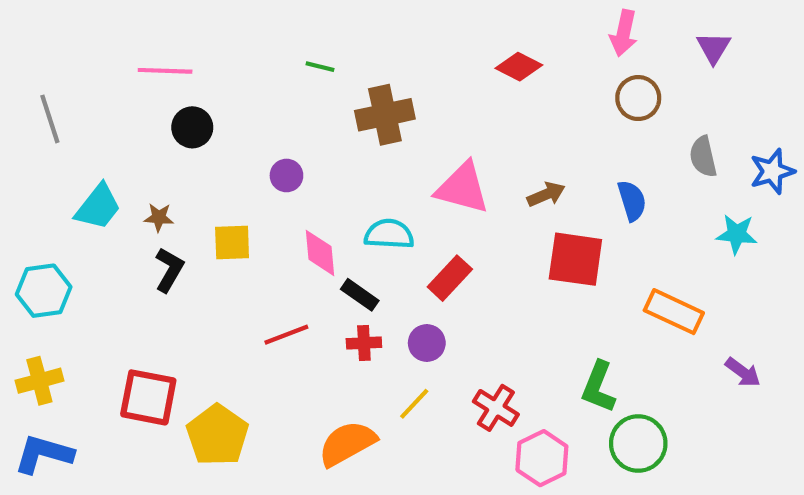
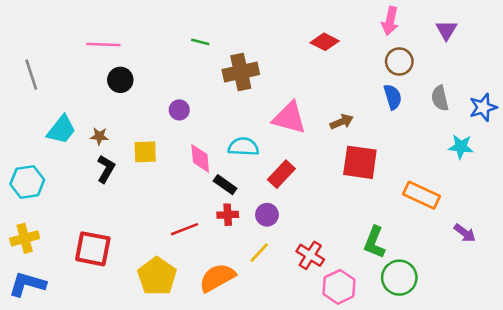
blue semicircle: (632, 201) -> (393, 97), moved
red line: (286, 335) -> (184, 229), moved
yellow pentagon: (217, 435) -> (157, 276), moved

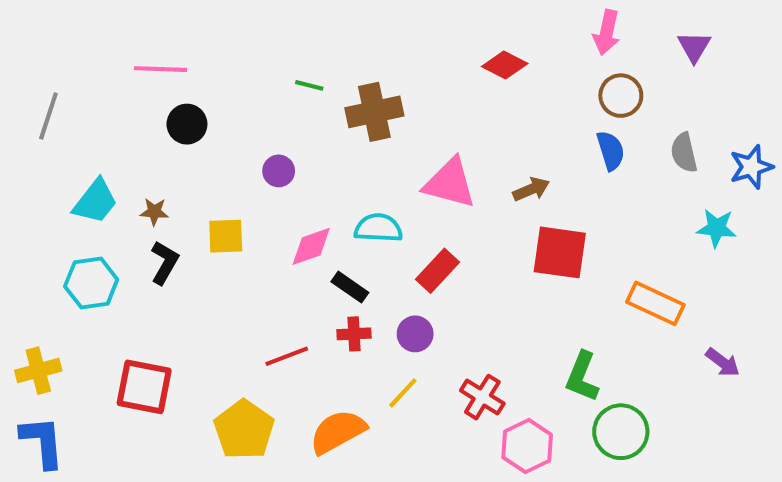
green line: (200, 42) -> (309, 85), moved
gray line: (31, 75) -> (48, 116), turned 36
pink diamond: (200, 158) -> (311, 246), turned 76
cyan hexagon: (27, 182) -> (91, 283), moved
blue L-shape: (27, 284) -> (42, 442), turned 69

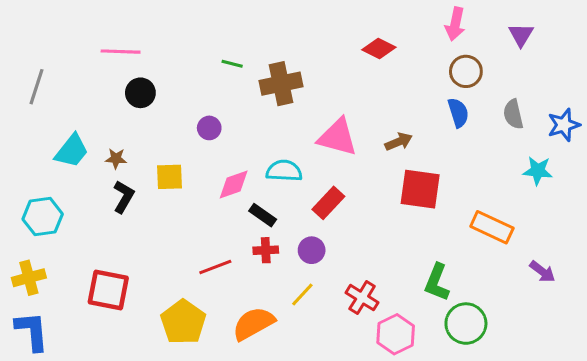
cyan hexagon: (91, 283) -> (43, 217), moved

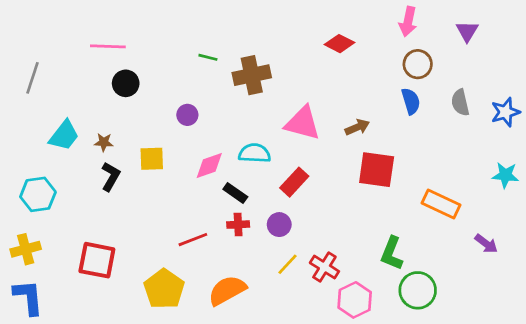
cyan star: (538, 171) -> (505, 175), moved
yellow line: (302, 295) -> (287, 264), moved

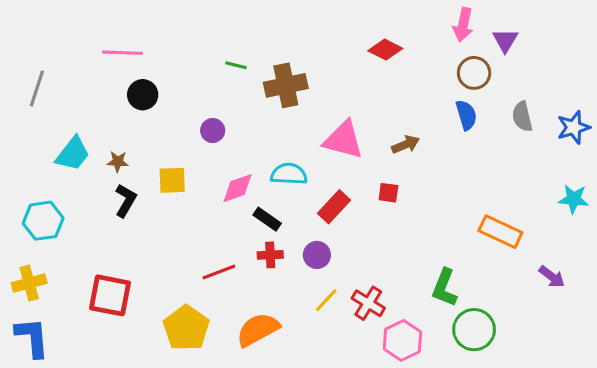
purple triangle: (467, 31) -> (505, 40), moved
red square: (377, 170) -> (388, 193), moved, size x0.5

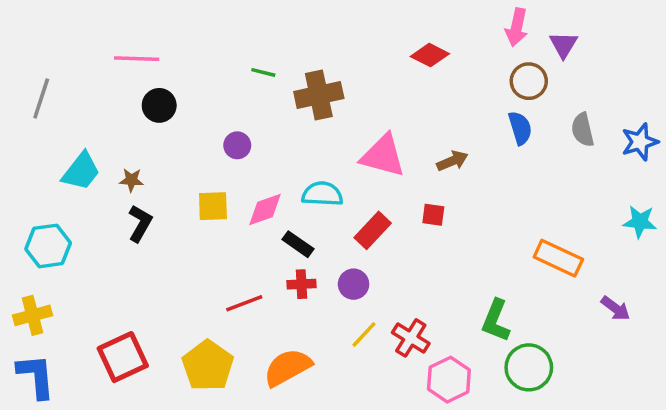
yellow square: (172, 180) -> (213, 206), moved
red square: (110, 295) -> (123, 357), moved, turned -36

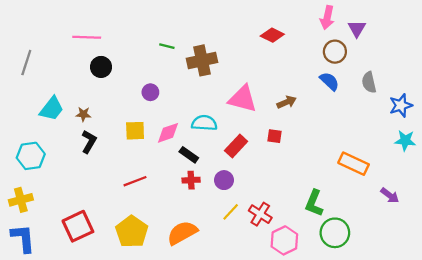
blue semicircle: (520, 128) -> (329, 81), turned -30
blue star: (640, 142) -> (401, 105), moved
red line: (244, 303) -> (135, 181), moved

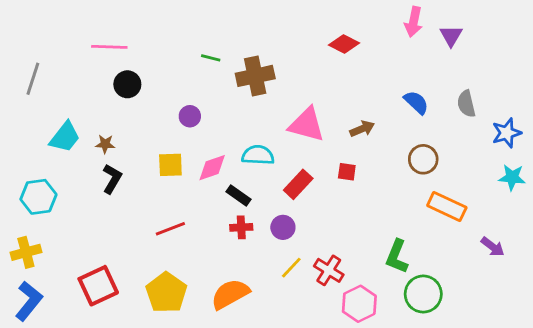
brown circle: (335, 52) -> (423, 159), moved
blue L-shape: (23, 238) -> (29, 301), turned 44

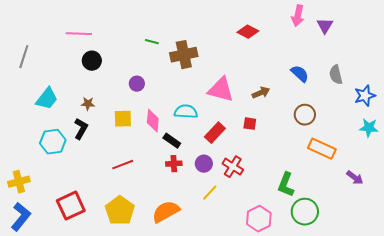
brown star: (105, 144) -> (88, 104), moved
pink diamond: (212, 168) -> (153, 121), turned -65
cyan hexagon: (38, 197) -> (53, 142), moved
red cross: (329, 270) -> (233, 167), moved

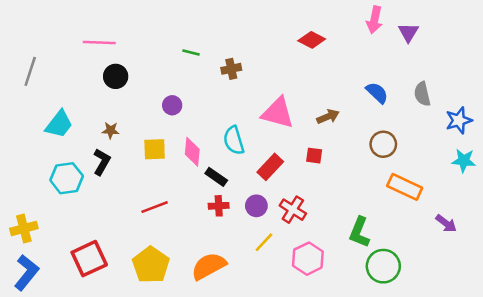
brown cross: (184, 55) -> (231, 69), size x0.6
cyan semicircle: (186, 112) -> (234, 140), turned -110
pink hexagon: (259, 219) -> (308, 259), moved

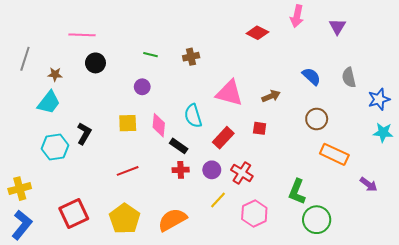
pink arrow: (374, 20) -> (297, 16), moved
green line: (191, 53) -> (151, 55), moved
brown star: (111, 130) -> (55, 74), moved

